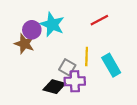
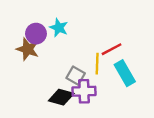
red line: (99, 20) -> (112, 49), moved
cyan star: (52, 24) -> (59, 28), size x0.7

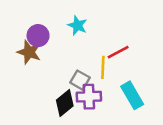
cyan star: (59, 28) -> (77, 25), moved
cyan rectangle: (125, 73) -> (132, 95), moved
black diamond: (61, 97) -> (65, 103), turned -55

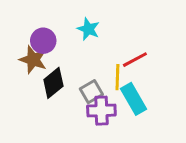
gray square: (80, 80) -> (91, 92), turned 30
cyan rectangle: (132, 95) -> (133, 99), moved
black diamond: (65, 103) -> (53, 83), moved

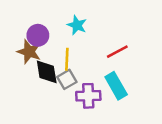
yellow line: (117, 77) -> (67, 59), moved
black diamond: (53, 83) -> (47, 72), turned -60
gray square: (91, 92) -> (67, 79), moved

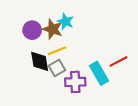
brown star: (29, 52) -> (53, 29), moved
red line: (117, 52) -> (118, 61), moved
yellow line: (67, 59) -> (57, 51), turned 66

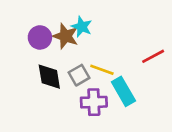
yellow line: (57, 51) -> (102, 70), moved, turned 42
red line: (118, 61) -> (153, 56), moved
gray square: (57, 68) -> (79, 75), moved

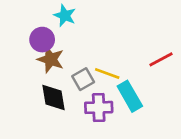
cyan star: (82, 27) -> (65, 15), moved
brown star: (66, 36) -> (51, 59), moved
black diamond: (49, 77) -> (53, 98), moved

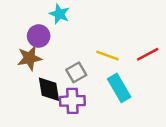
brown star: (51, 59) -> (30, 58), moved, turned -30
yellow line: (107, 74) -> (107, 55), moved
purple cross: (99, 107) -> (72, 101), moved

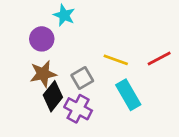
brown star: (30, 58) -> (43, 74), moved
black diamond: (49, 89) -> (53, 96), turned 48
purple cross: (72, 101) -> (78, 109), turned 30

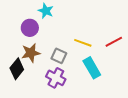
gray square: (82, 78) -> (59, 56), turned -35
black diamond: (53, 96) -> (17, 69), moved

